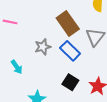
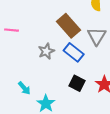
cyan arrow: (17, 67) -> (24, 88), moved

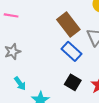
pink line: (11, 30) -> (11, 15), moved
gray star: (46, 51) -> (13, 52), moved

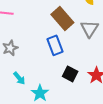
blue rectangle: (72, 51) -> (55, 45), moved, turned 30

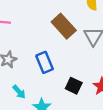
blue rectangle: (55, 45) -> (45, 62), moved

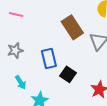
black square: (74, 86) -> (68, 74), moved

